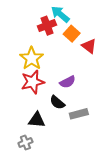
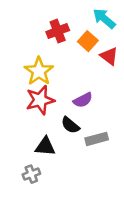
cyan arrow: (60, 14) -> (104, 18), moved

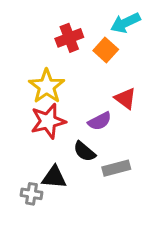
cyan arrow: (104, 18) -> (125, 23), turned -65
red triangle: (109, 56) -> (125, 98), moved
gray cross: (31, 174) -> (31, 194), moved, turned 30

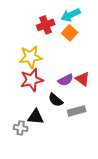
cyan arrow: (125, 23) -> (71, 15), moved
yellow star: (47, 86) -> (31, 57), turned 30
red triangle: (125, 98) -> (83, 79), moved

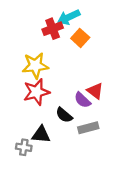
cyan arrow: (71, 15) -> (69, 17), moved
purple semicircle: (66, 80) -> (82, 100), moved, turned 70

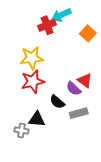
orange square: (80, 38) -> (88, 33), moved

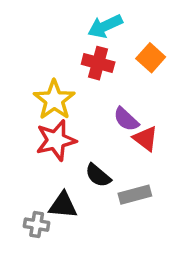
red cross: (47, 25) -> (98, 63), moved, turned 36
yellow star: (32, 58) -> (54, 100), turned -30
purple semicircle: (74, 89) -> (126, 119), moved

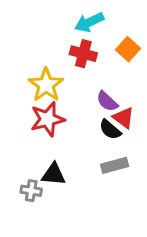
black semicircle: (98, 175) -> (110, 130), moved

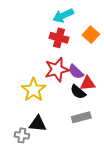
yellow star: (46, 85) -> (34, 90), moved
red triangle: (124, 118) -> (88, 83), turned -42
red star: (48, 119) -> (57, 70), moved

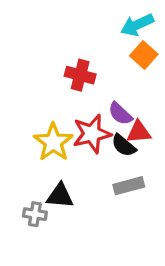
cyan arrow: (63, 16) -> (137, 25), moved
red cross: (59, 38) -> (80, 75), moved
red star: (57, 70) -> (92, 134), moved

